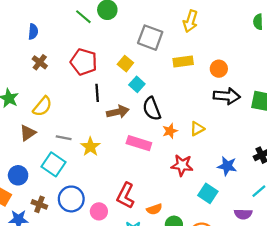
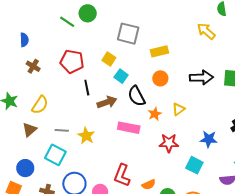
yellow arrow: (190, 21) -> (206, 31), moved, turned 120
orange circle: (219, 69) -> (160, 78), moved

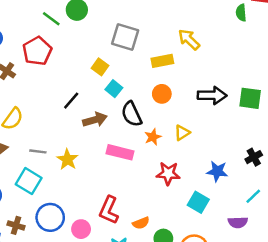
yellow arrow: (206, 31) -> (189, 39), moved
red pentagon: (72, 62) -> (37, 51), moved, turned 30
black line: (87, 88) -> (71, 101), turned 49

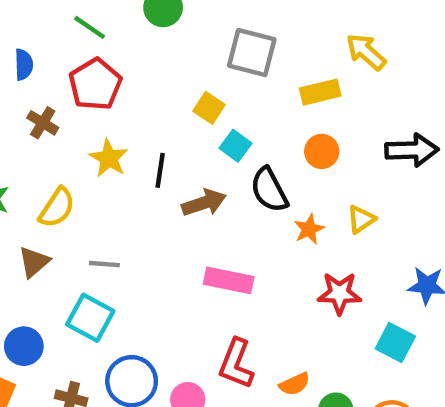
green line: (51, 19) -> (90, 27), moved
black line: (71, 101) -> (160, 170), turned -30
pink rectangle: (120, 152) -> (229, 280), moved
yellow star: (67, 159) -> (109, 158), moved

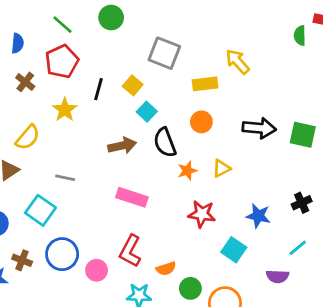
black line: (160, 170) -> (98, 89), moved
gray line: (104, 264) -> (65, 178), moved

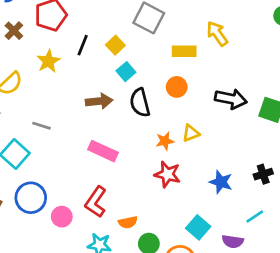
orange star: (187, 171) -> (165, 141), moved
cyan square: (234, 250) -> (198, 227), moved

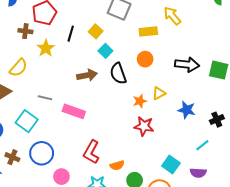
brown cross: (14, 31) -> (25, 31), moved, turned -32
pink rectangle: (103, 151) -> (74, 111), moved
blue star: (221, 182) -> (187, 110), moved
cyan line: (255, 216) -> (202, 145), moved
pink circle: (62, 217) -> (61, 177), moved

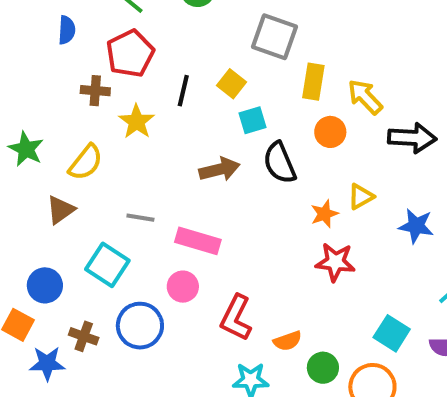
yellow arrow: (172, 16) -> (365, 97), moved
yellow rectangle: (148, 31) -> (313, 82), moved, turned -72
cyan square: (105, 51) -> (253, 120), turned 32
pink circle: (61, 177) -> (183, 287), moved

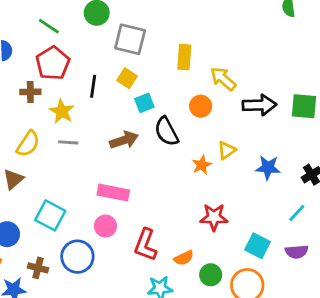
gray square: (274, 37) -> (130, 39), moved
yellow rectangle: (313, 82) -> (184, 57), moved
gray line: (140, 218) -> (68, 142), moved
red star: (335, 262) -> (214, 217), moved

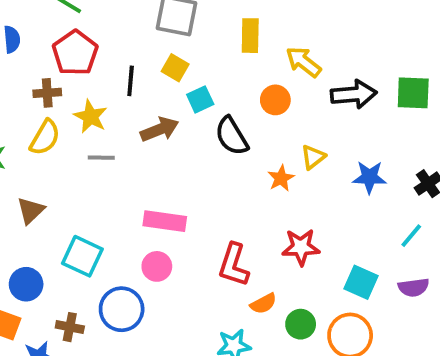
brown arrow: (124, 140) -> (159, 129), moved
yellow semicircle: (28, 144) -> (45, 137), moved
red L-shape: (145, 245) -> (234, 265), moved

